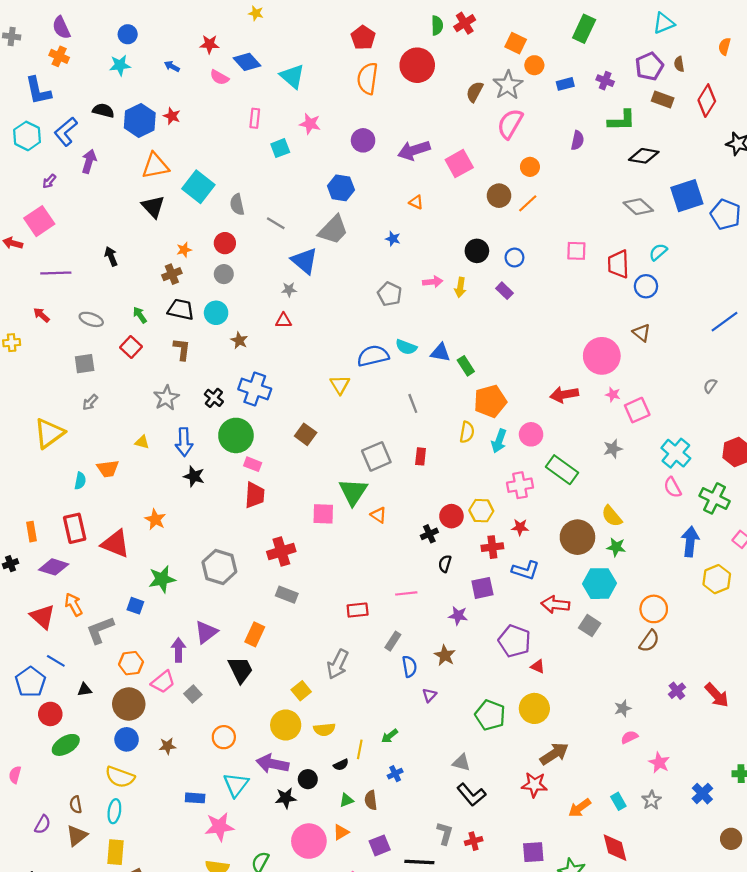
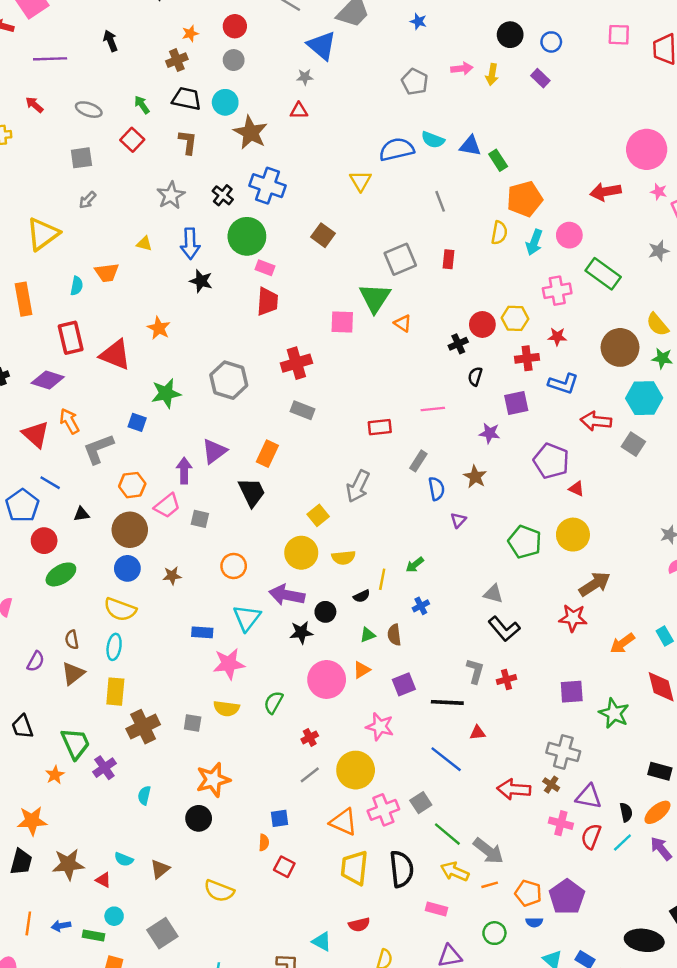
brown star: (239, 340) -> (251, 132), size x1.8
orange rectangle: (31, 532) -> (24, 299), moved, size x1.5
gray square: (193, 694) -> (200, 519), turned -35

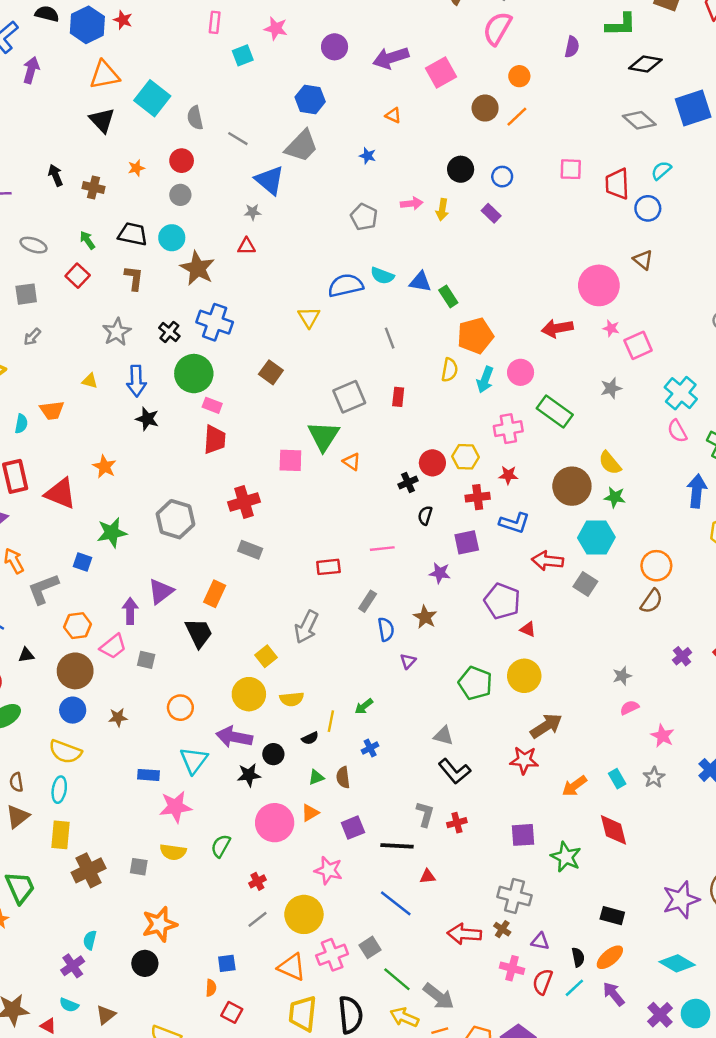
brown cross: (177, 60) -> (93, 188), moved, turned 35
purple cross: (104, 768) -> (73, 966), moved
purple triangle: (589, 797) -> (540, 941), size x0.7

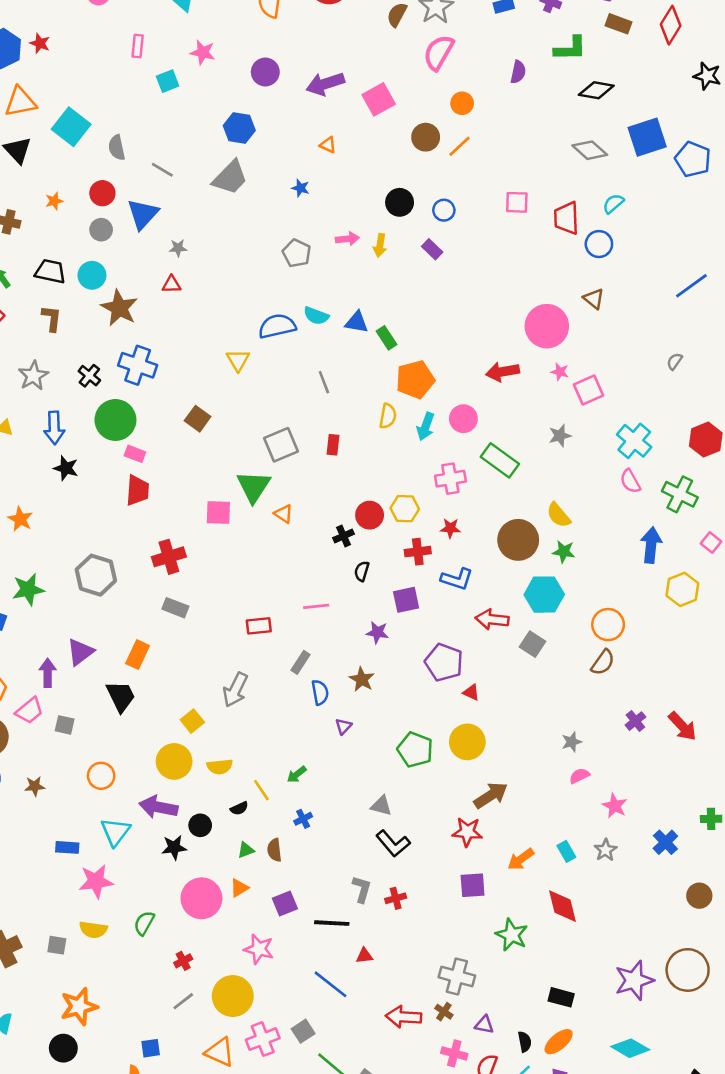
blue triangle: (270, 180) -> (143, 214), moved, turned 32
yellow line: (331, 721) -> (261, 790), turned -45
purple square: (523, 835) -> (473, 885), moved

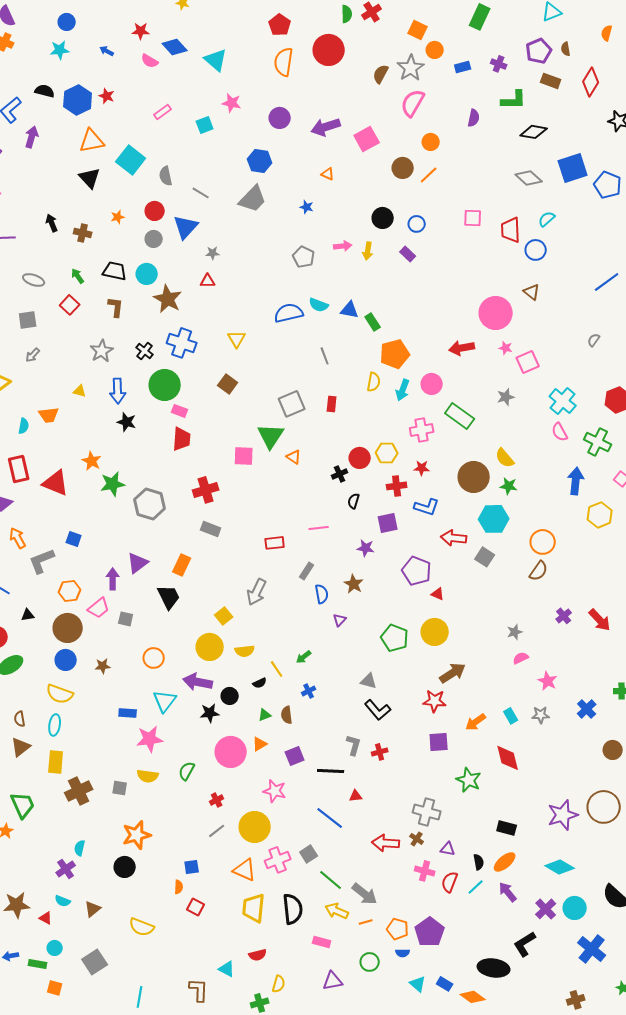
pink rectangle: (138, 46) -> (163, 112), moved, turned 48
yellow triangle: (238, 360) -> (237, 339), moved
green star: (28, 589) -> (113, 484), moved
gray star: (605, 850) -> (541, 715), turned 30

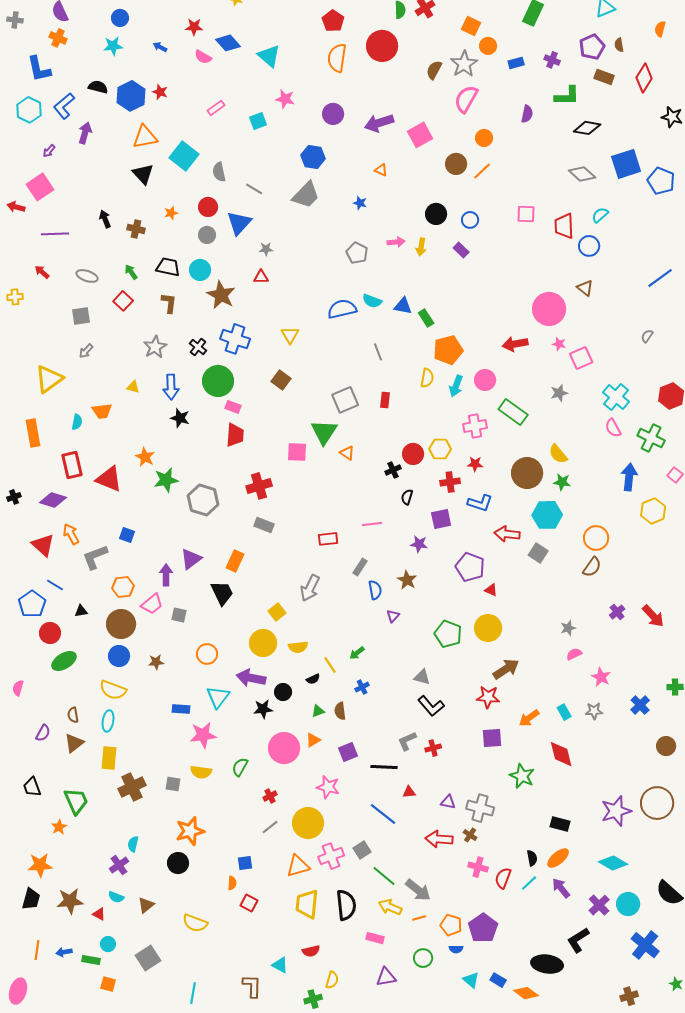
gray L-shape: (354, 745) -> (407, 741), turned -130
purple triangle: (448, 849) -> (448, 802), moved
orange triangle: (245, 870) -> (298, 866), turned -40

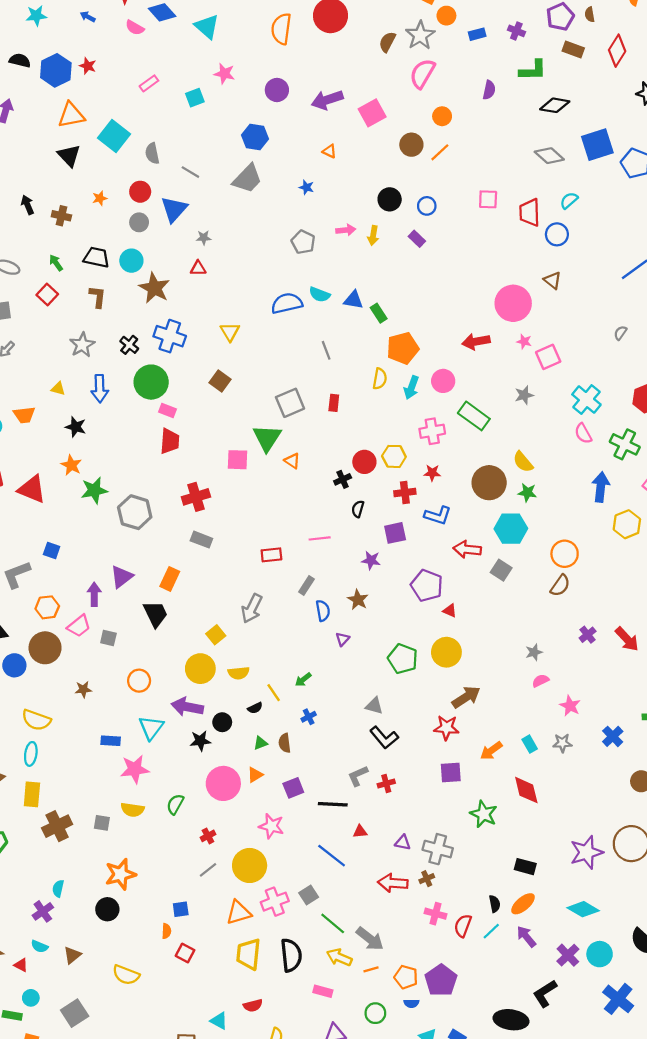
black star: (180, 418) -> (76, 427), moved
blue circle: (119, 656) -> (14, 665), moved
brown cross: (470, 835) -> (427, 879), turned 32

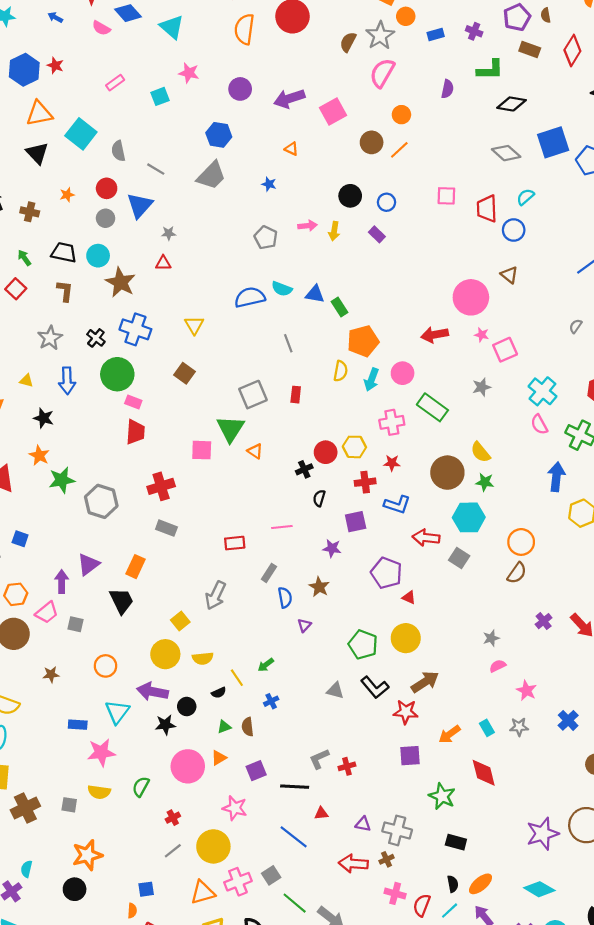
black L-shape: (384, 738) -> (375, 687), moved
black rectangle: (525, 867) -> (456, 842), moved

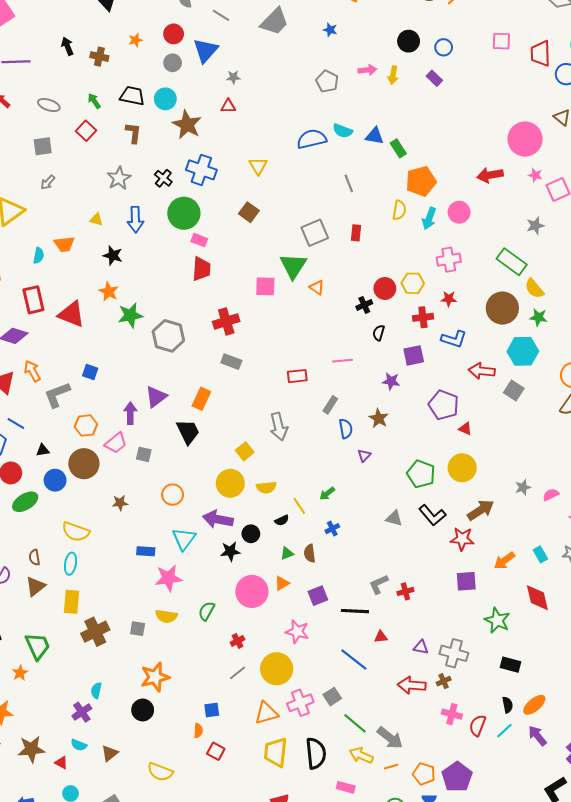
green rectangle: (432, 407) -> (512, 262), moved
gray arrow: (216, 595) -> (279, 427), turned -40
gray star: (491, 638) -> (523, 487), moved

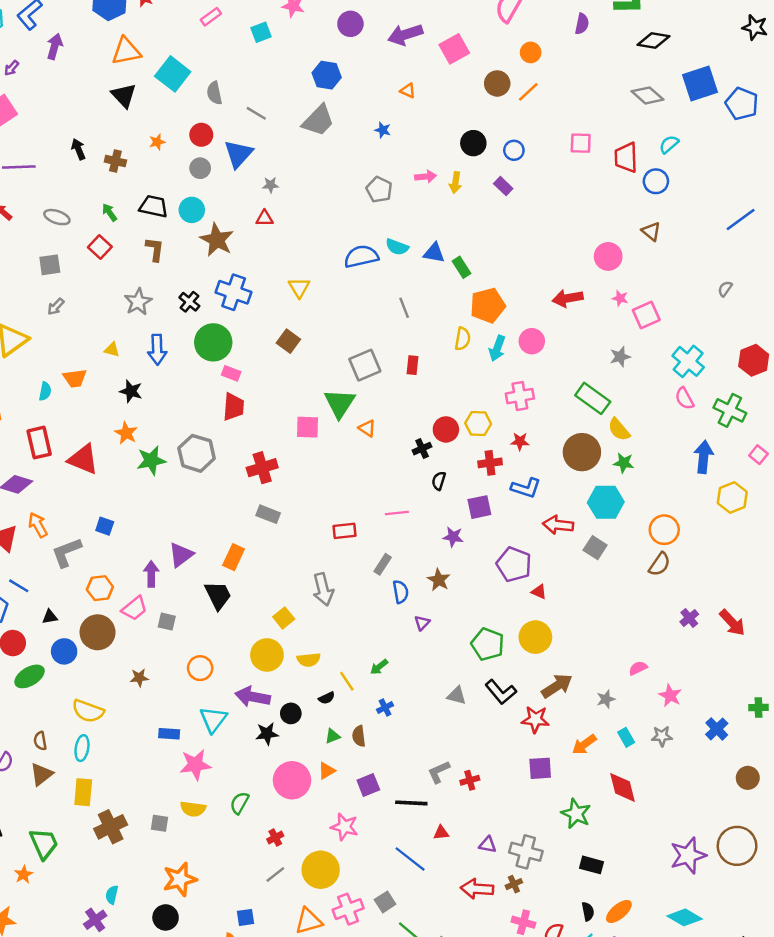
pink circle: (525, 139) -> (608, 256), size x0.7
gray hexagon: (168, 336) -> (197, 453), moved
gray star: (523, 487) -> (606, 699), moved

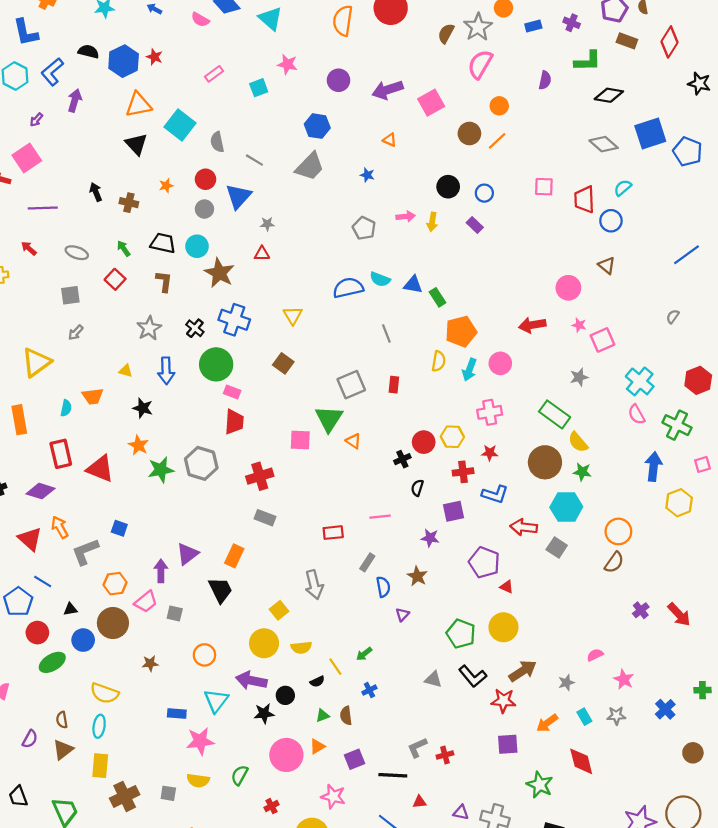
pink square: (758, 455) -> (702, 464), turned 35

